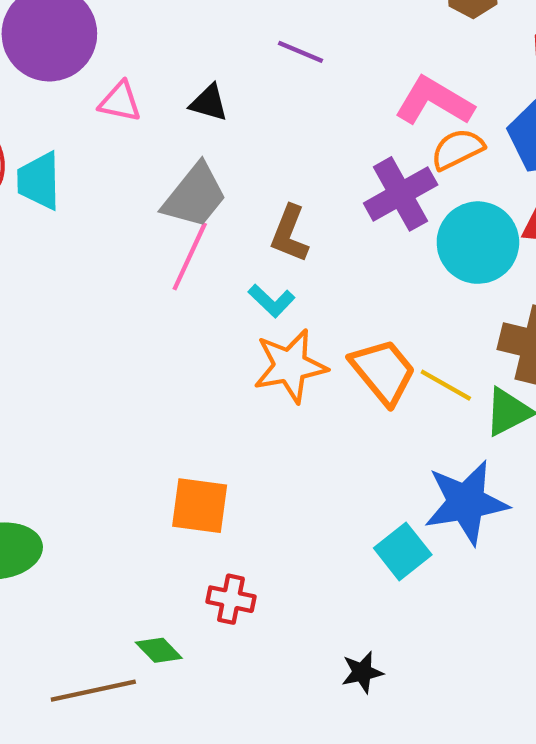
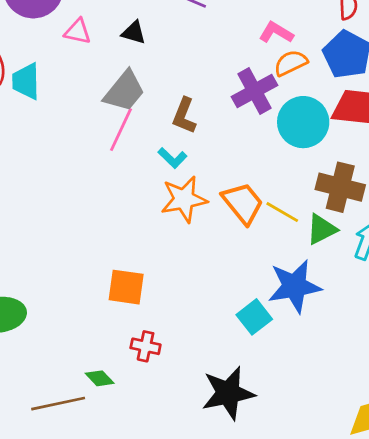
pink L-shape: (434, 101) -> (276, 33), size x0.7
black star: (362, 672) -> (228, 393), size x2.0

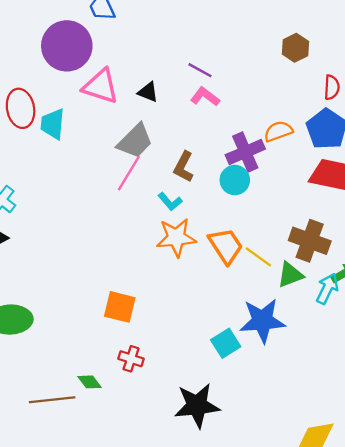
pink triangle: (78, 31) -> (101, 86), size x1.6
pink L-shape: (276, 33) -> (205, 97), moved
cyan circle: (303, 122) -> (235, 180), moved, size x0.7

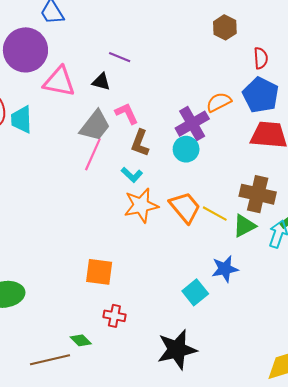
purple line: (200, 70) -> (120, 57), moved
pink L-shape: (205, 97) -> (127, 113), moved, turned 35
blue star: (262, 321) -> (225, 269), size x0.7

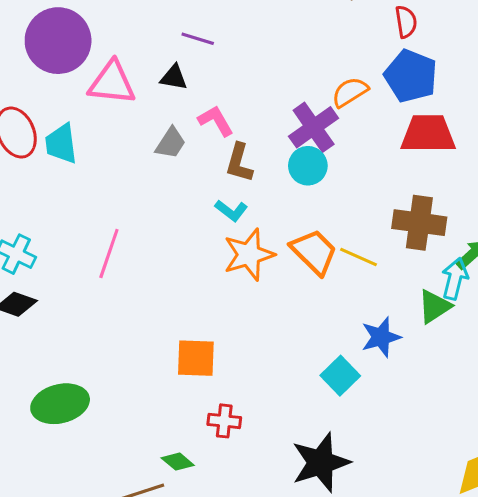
gray trapezoid: (95, 126) -> (171, 143), size x0.7
pink line: (93, 154) -> (109, 253), moved
green triangle: (244, 226) -> (434, 306), moved

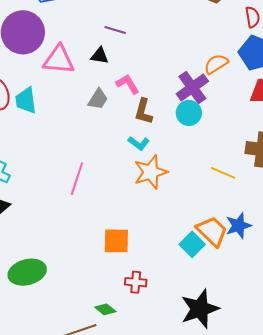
orange trapezoid: (314, 252) -> (212, 231), moved
pink line: (109, 253) -> (77, 179), moved
cyan square: (340, 376) -> (192, 244), moved

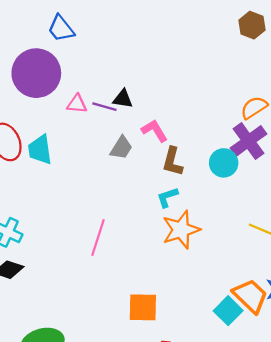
purple line: (115, 30) -> (104, 107), moved
pink triangle: (59, 60) -> (77, 104), size x0.6
purple cross: (192, 87) -> (248, 141), moved
cyan L-shape: (139, 143) -> (167, 197), turned 125

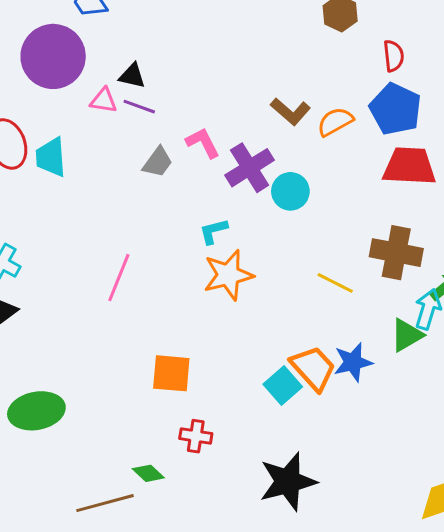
black triangle: (123, 99) -> (132, 76), moved
purple cross: (248, 141) -> (250, 168), moved
brown L-shape: (173, 162) -> (290, 111), moved, turned -68

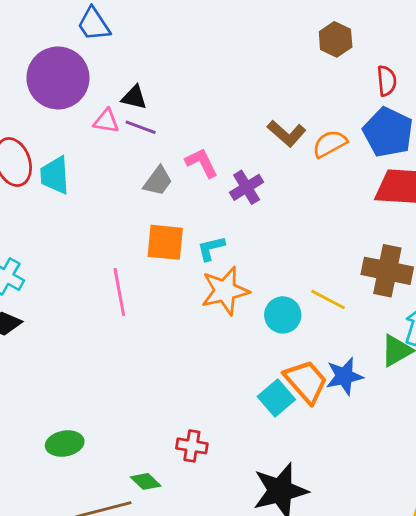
purple cross: (250, 168) -> (247, 187), size x0.7
cyan circle: (290, 191) -> (283, 315), moved
pink line: (119, 278) -> (119, 292), turned -33
orange square: (171, 373) -> (165, 242), moved
green ellipse: (36, 411) -> (65, 444), moved, size x0.7

